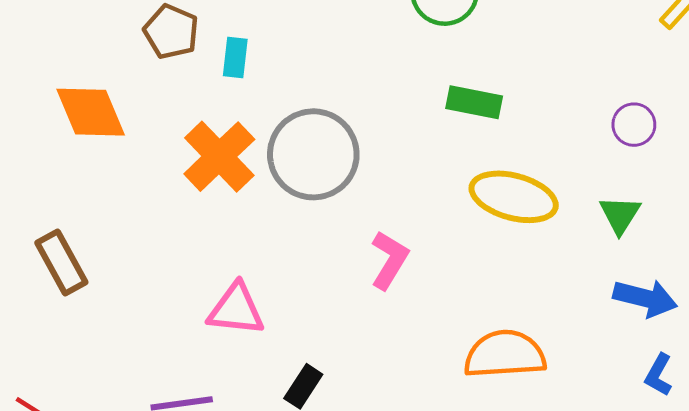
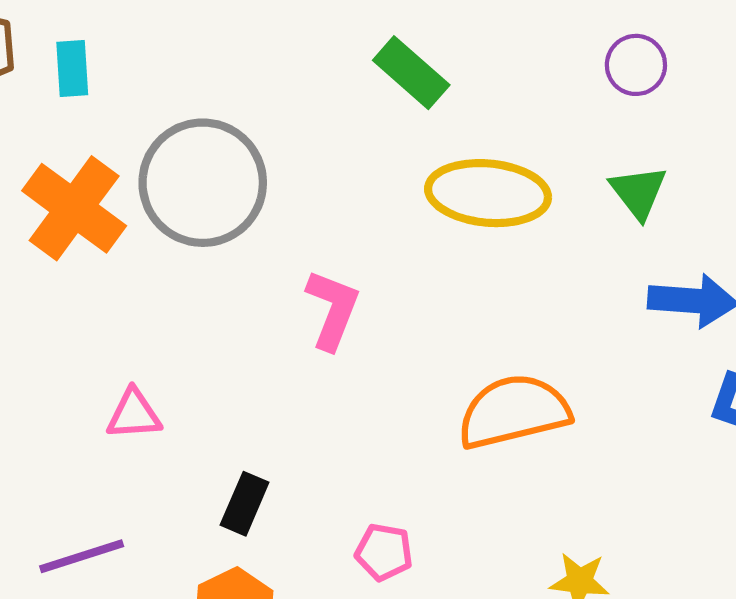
green rectangle: (474, 102) -> (411, 73), turned 40
pink triangle: (236, 310) -> (134, 414), size x0.7

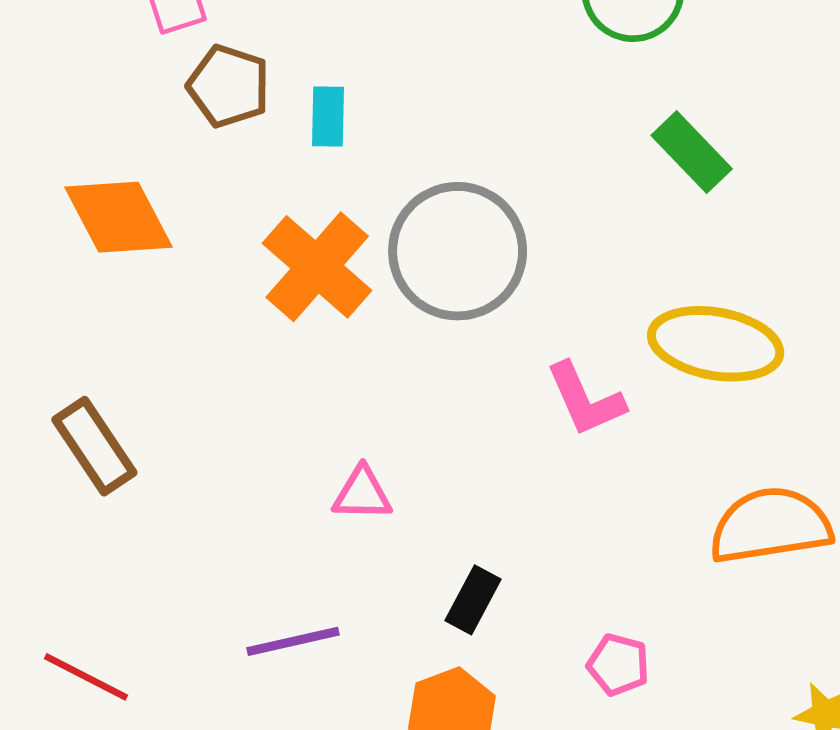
yellow ellipse: (488, 193) -> (716, 344), moved
pink L-shape: (333, 310) -> (585, 399), turned 130

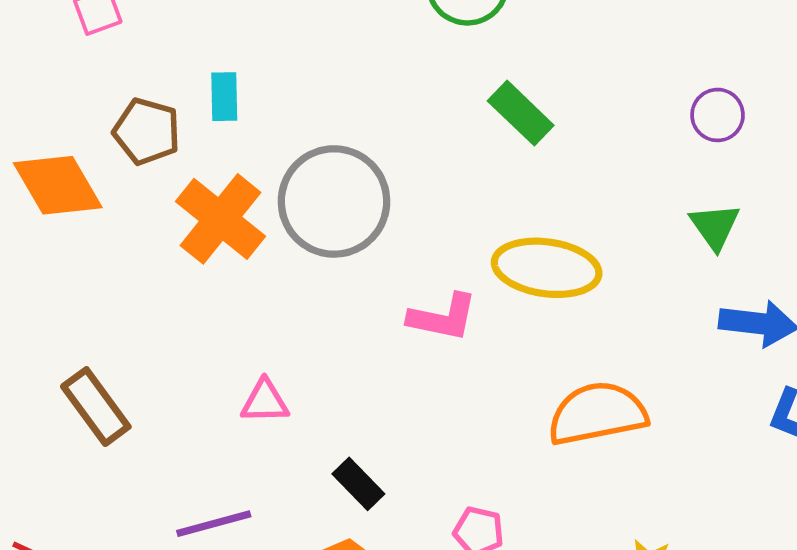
brown pentagon: (229, 86) -> (147, 131), moved
pink L-shape: (585, 399) -> (443, 317), turned -52
brown rectangle: (94, 446) -> (96, 407), moved
black rectangle: (473, 600) -> (358, 484), turned -70

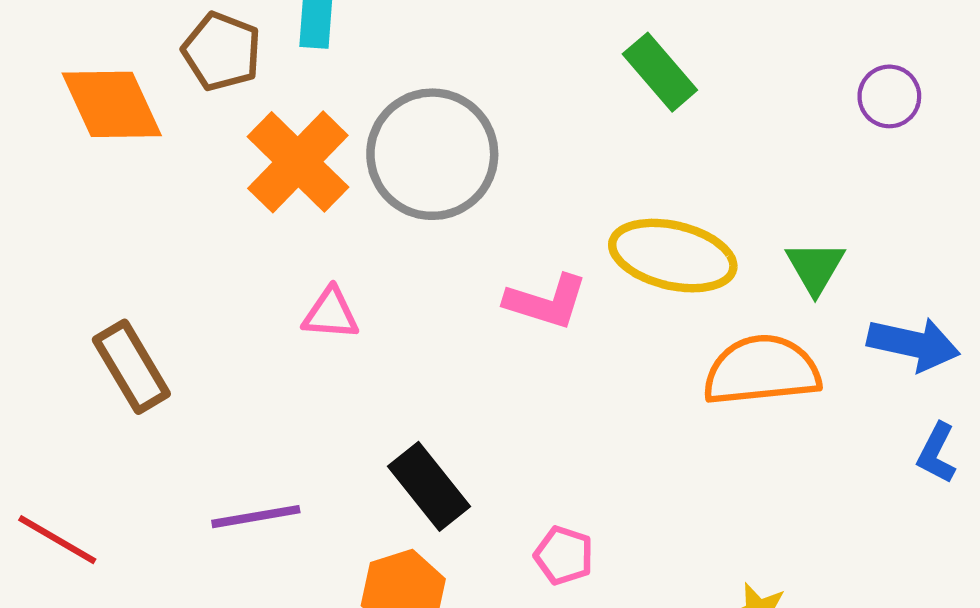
green triangle: (715, 226) -> (815, 267), moved
pink triangle: (265, 401) -> (331, 314), moved
orange semicircle: (597, 413) -> (762, 370), moved
black rectangle: (358, 484) -> (429, 486), size x1.4

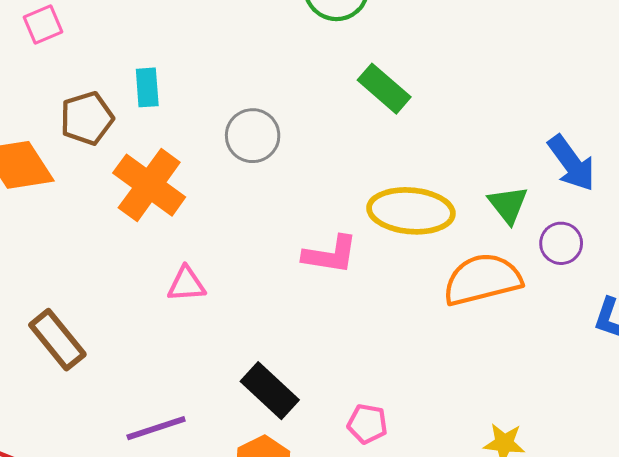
brown pentagon: (222, 51) -> (87, 118), turned -30
purple circle: (889, 96) -> (561, 243), moved
gray circle: (432, 154) -> (253, 136), moved, size x0.6
blue arrow: (914, 344) -> (572, 163), moved, turned 50

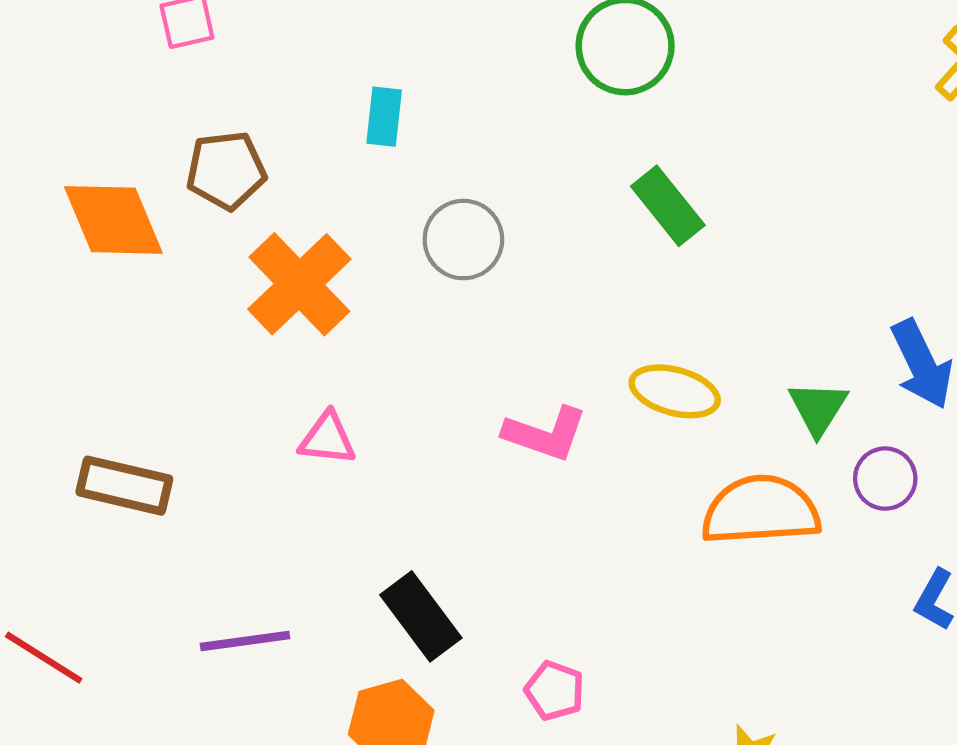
cyan rectangle: (147, 87) -> (384, 117), moved
yellow ellipse: (411, 211) -> (675, 391), size x0.7
brown rectangle: (57, 340) -> (124, 486), turned -48

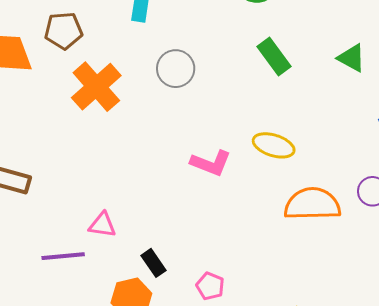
green triangle: (818, 408) -> (351, 58), moved, turned -36
pink triangle: (327, 439) -> (102, 225), moved
black rectangle: (421, 616) -> (153, 263), moved, size x0.7

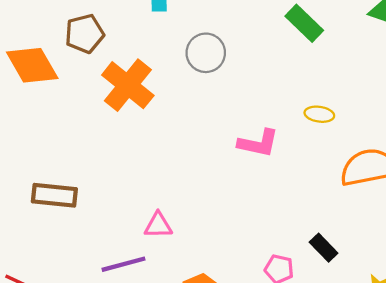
yellow ellipse: (274, 145) -> (319, 114), size x0.7
black rectangle: (153, 263) -> (324, 248), moved

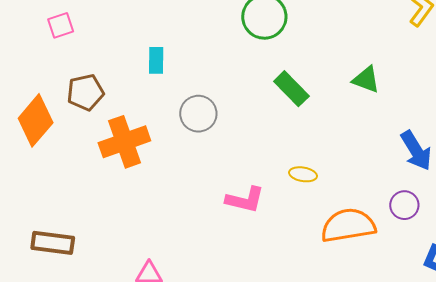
orange diamond: (32, 65) -> (36, 120), turned 69
orange cross: (128, 85) -> (124, 142), turned 30

